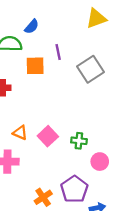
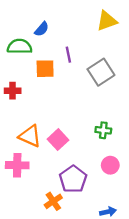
orange triangle: (20, 133) -> (30, 136), size x1.5
green cross: (79, 141) -> (103, 130), moved
purple pentagon: (74, 189) -> (73, 179), moved

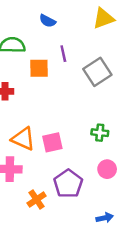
blue semicircle: (42, 29) -> (48, 21), moved, turned 77
pink square: (58, 140) -> (52, 142), turned 30
orange cross: (53, 201) -> (37, 200), moved

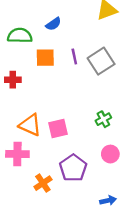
blue semicircle: (48, 21) -> (53, 24), moved, turned -63
purple line: (63, 54) -> (74, 56), moved
green cross: (100, 133) -> (103, 119), turned -35

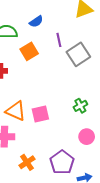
purple line: (74, 56) -> (59, 40), moved
orange square: (45, 58) -> (29, 51), turned -30
purple pentagon: (73, 168) -> (62, 162), moved

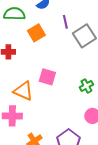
pink square: (40, 114) -> (47, 77), moved, turned 30

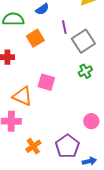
green cross: (86, 86) -> (85, 71), moved

